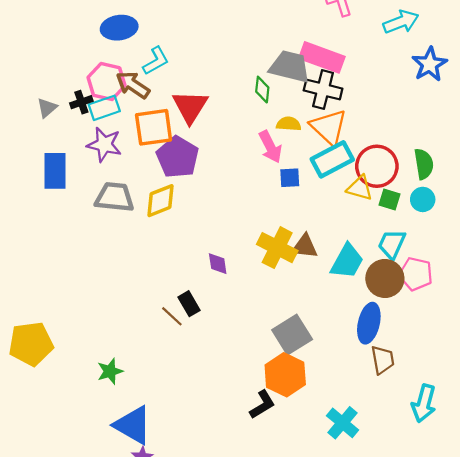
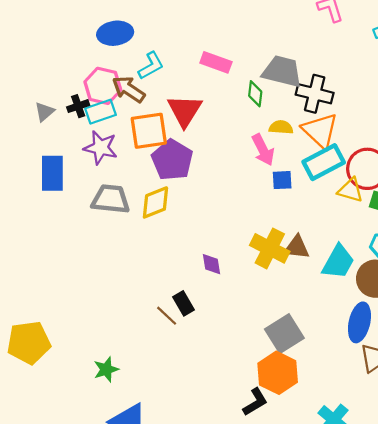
pink rectangle: (322, 57) -> (216, 62), moved, size x0.7

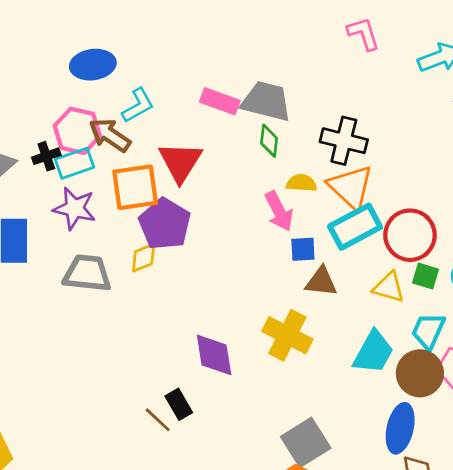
gray trapezoid: (282, 71) -> (266, 101), moved
yellow triangle: (350, 190) -> (389, 287), moved
yellow diamond: (155, 202) -> (144, 258), moved, size x0.7
brown triangle: (297, 247) -> (321, 282), moved
purple diamond: (212, 264) -> (214, 355), size x1.6

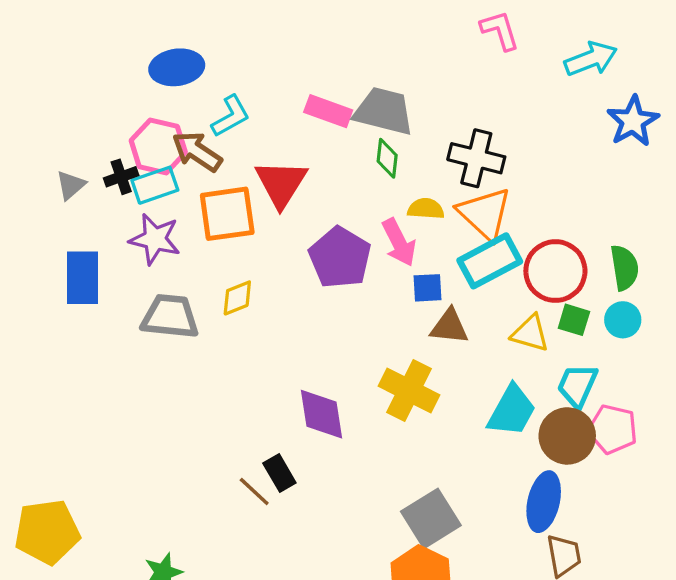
purple pentagon: (165, 224) -> (340, 258), moved

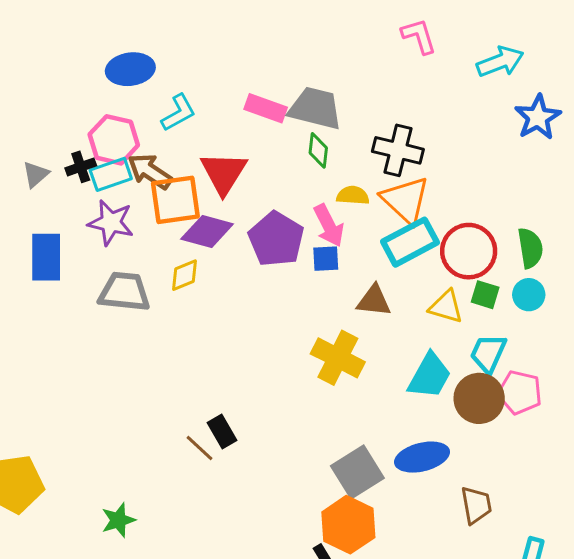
brown arrow: (197, 152) -> (150, 171), moved
blue square: (428, 288) -> (326, 259), moved
purple diamond: (321, 414) -> (207, 232), moved, turned -66
blue ellipse: (544, 502) -> (422, 457), moved, turned 63

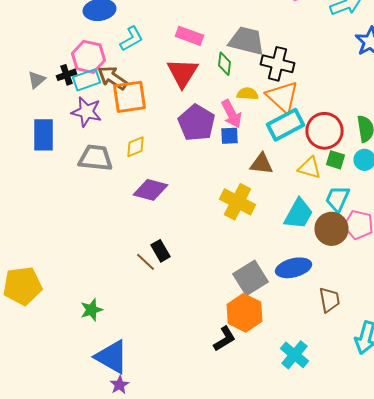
gray trapezoid: (315, 108) -> (246, 41), moved
red triangle: (224, 173) -> (182, 73), moved
purple diamond: (207, 232) -> (150, 190), moved

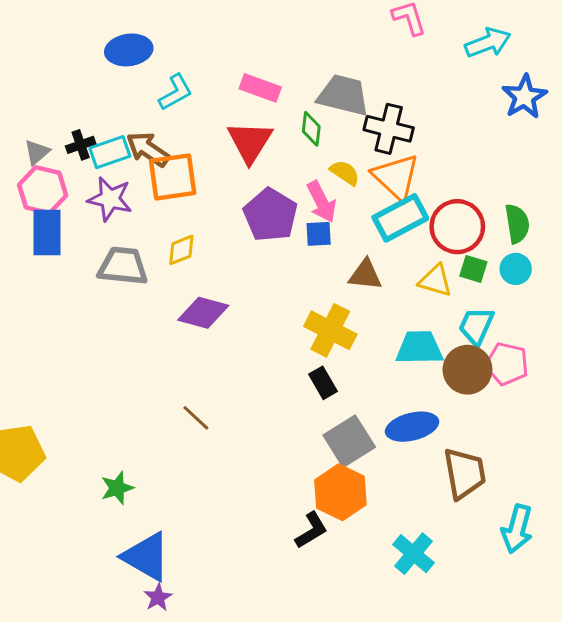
pink hexagon: (88, 57) -> (43, 190), moved
yellow semicircle: (248, 94) -> (345, 173), turned 30
cyan trapezoid: (298, 214) -> (419, 348), turned -120
black rectangle: (160, 251) -> (323, 383), moved
brown trapezoid: (330, 300) -> (465, 473), size x1.4

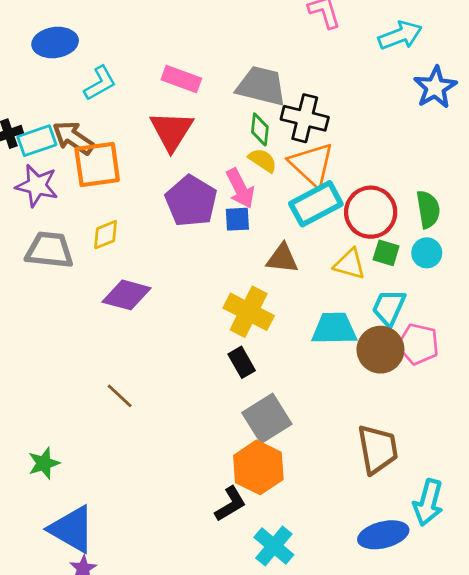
green diamond: (311, 129) -> (260, 129), moved
blue ellipse: (412, 427) -> (383, 535), moved
cyan cross: (413, 554) -> (274, 546), moved

